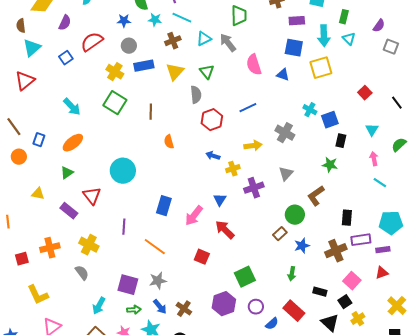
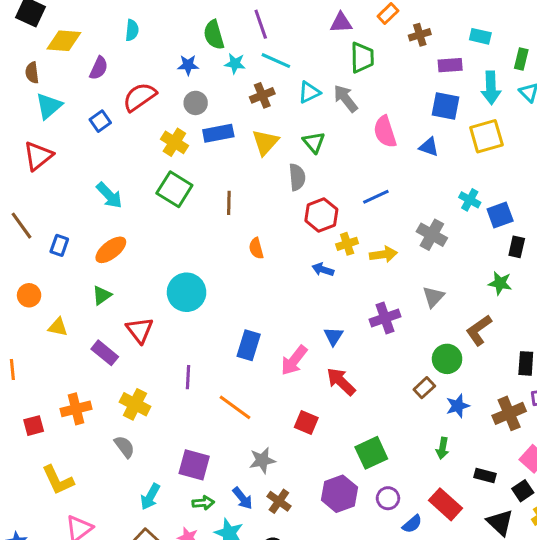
orange circle: (19, 157) -> (29, 295), moved
yellow cross: (233, 169) -> (347, 244), moved
gray star: (158, 281) -> (262, 460), moved

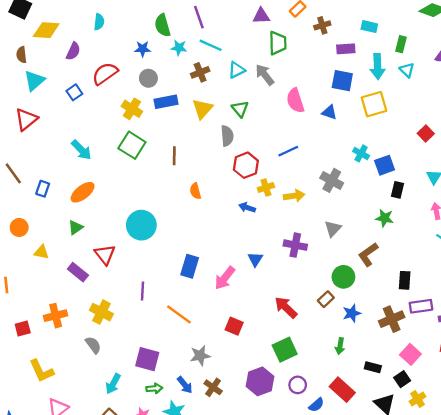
purple cross: (385, 318) -> (295, 245), turned 30
red arrow: (341, 382) -> (286, 307), moved

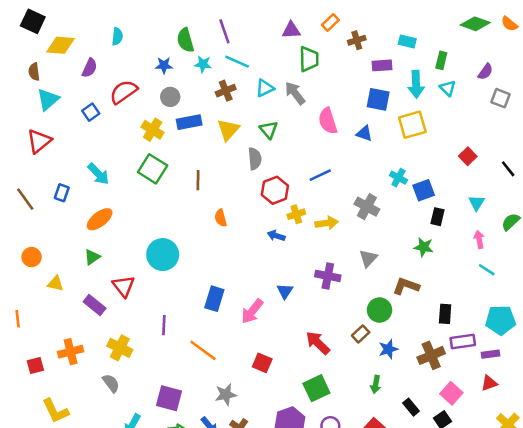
blue rectangle: (43, 189) -> (62, 193), moved
brown L-shape: (368, 254) -> (406, 286), turned 55
black rectangle: (373, 367) -> (411, 407), turned 35

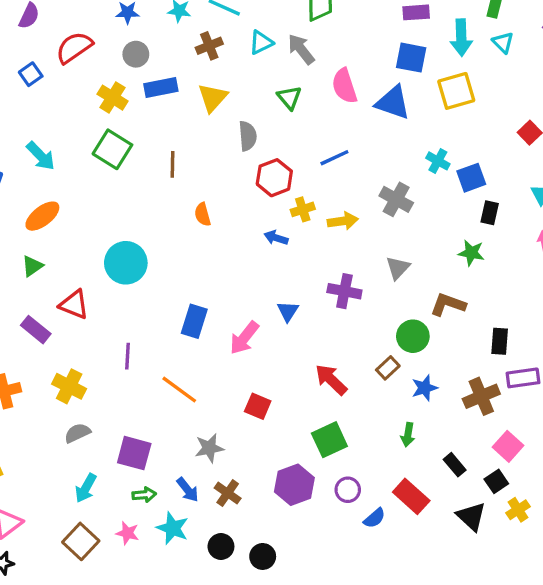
green triangle: (269, 130) -> (289, 98), moved
blue triangle: (364, 133) -> (393, 103), size x1.6
red triangle: (124, 286) -> (74, 304), turned -30
gray semicircle: (111, 383) -> (77, 433), moved, turned -78

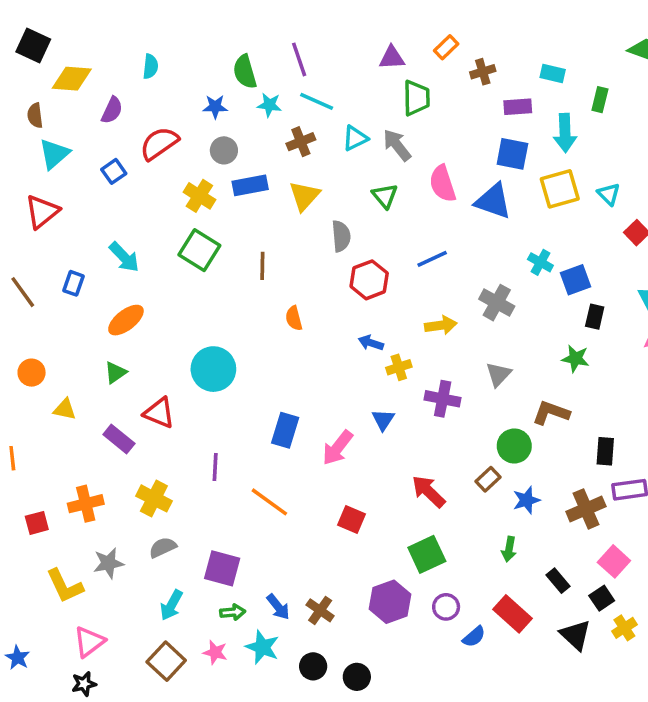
cyan triangle: (503, 42) -> (609, 194), moved
yellow cross: (303, 209) -> (399, 367), moved
gray star: (209, 448) -> (108, 563), moved

